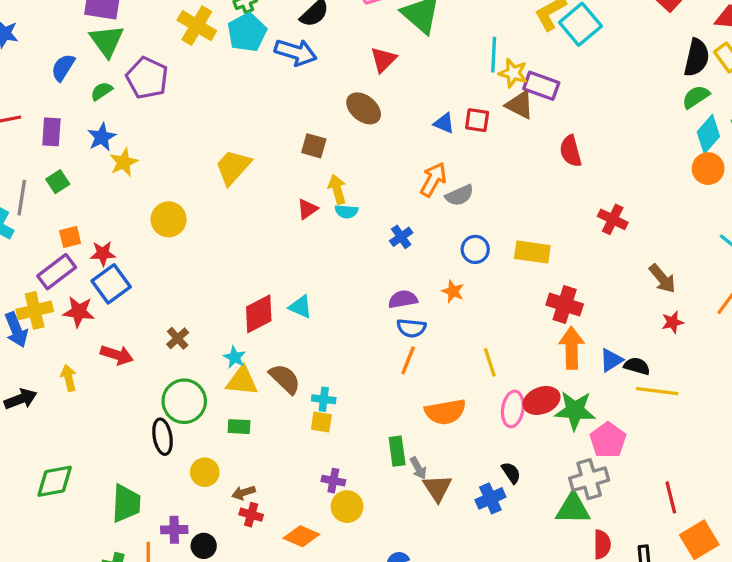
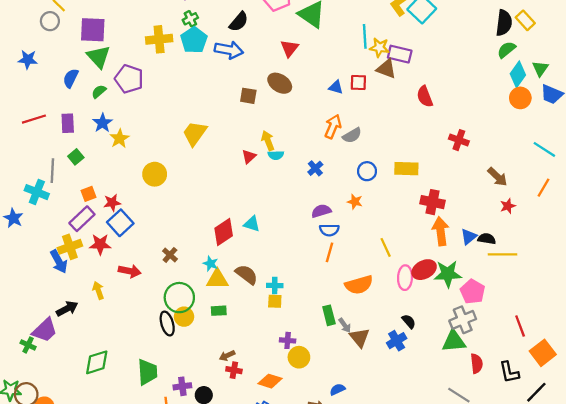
yellow cross: (197, 26) -> (159, 39), turned -30
brown square: (314, 146) -> (248, 96), moved
yellow circle: (205, 472) -> (184, 317), moved

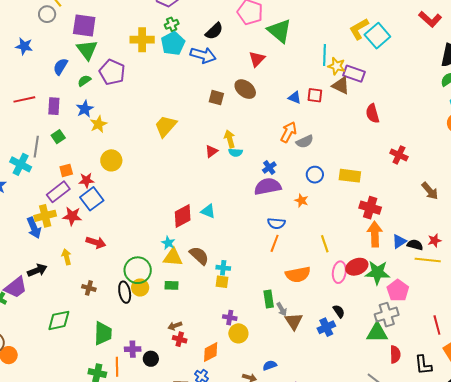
yellow circle: (155, 174) -> (111, 160), moved
red star: (508, 206) -> (434, 240), moved
purple semicircle: (321, 211) -> (268, 186), moved, size x1.5
brown cross: (170, 255) -> (89, 288), moved, turned -32
orange diamond: (270, 381) -> (211, 352), turned -50

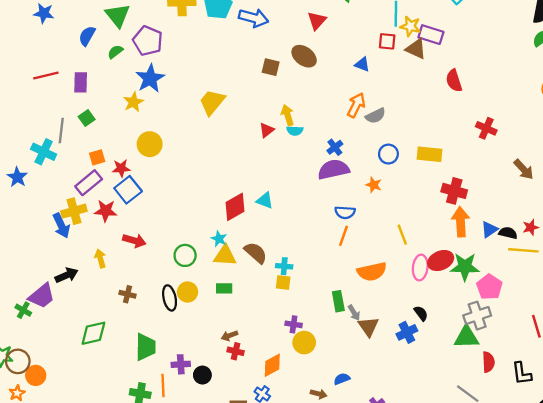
red square: (315, 95) -> (387, 41), moved
blue star: (85, 109) -> (150, 78), moved, size x1.4
green circle: (138, 270) -> (185, 255), moved, size x0.7

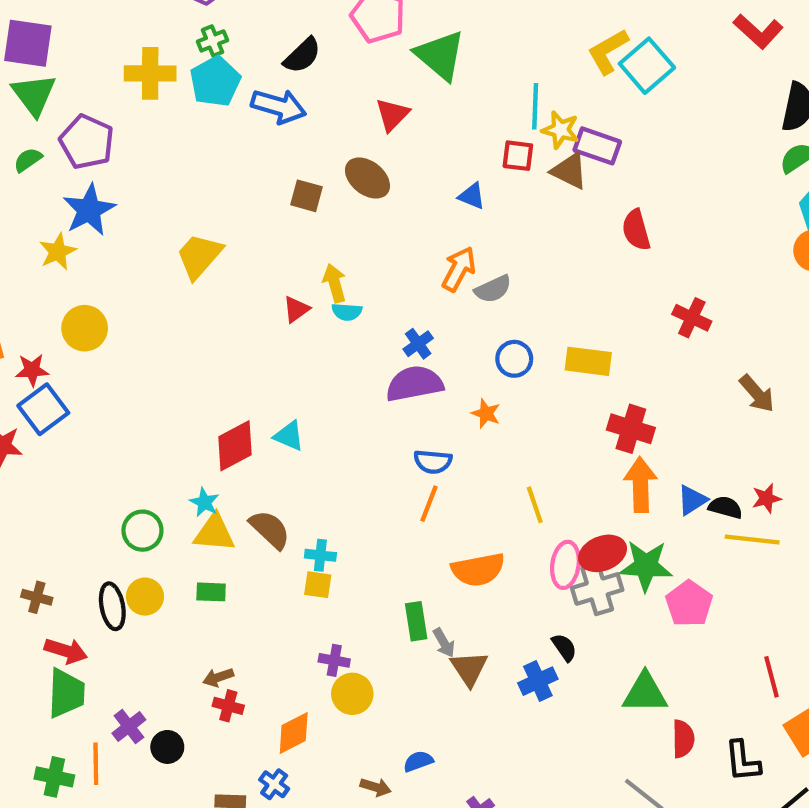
red arrow: (134, 241) -> (66, 651), moved
gray cross: (477, 316) -> (597, 589), moved
purple cross: (181, 364) -> (129, 726), turned -36

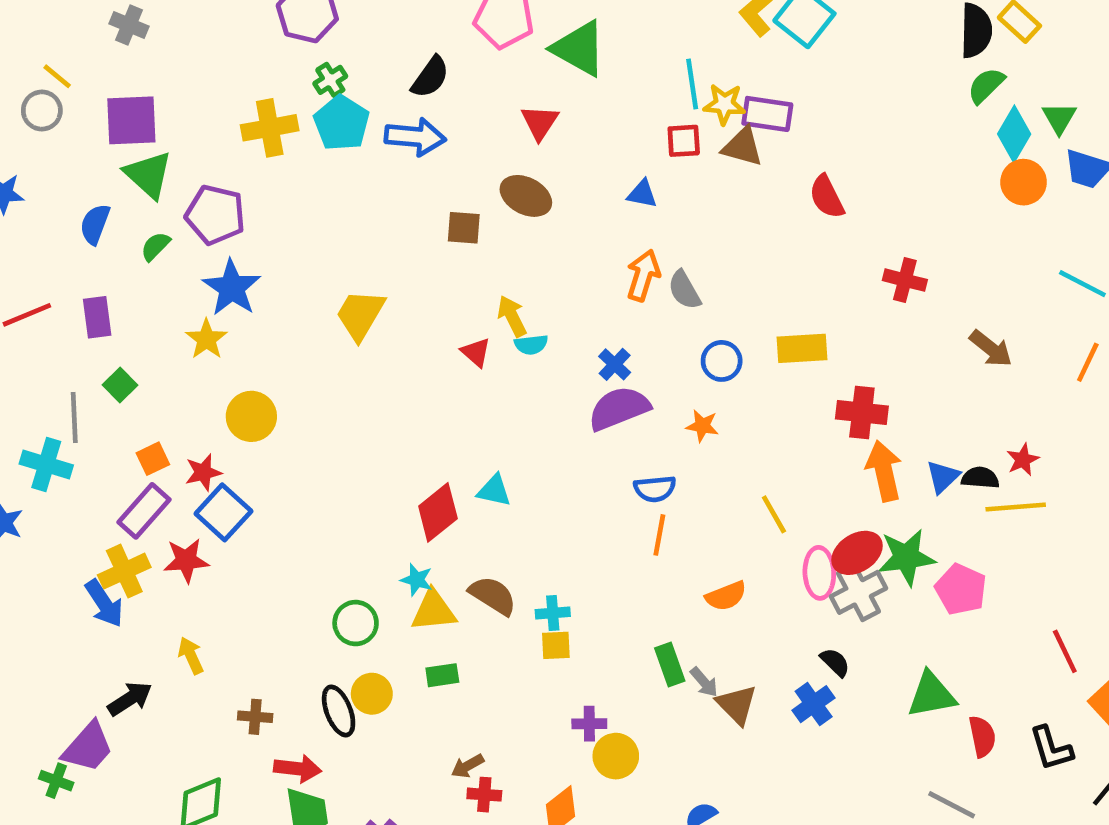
gray semicircle: (493, 289) -> (684, 290), turned 96
red triangle: (296, 309) -> (476, 352), turned -32
orange semicircle: (478, 570) -> (726, 596), size x0.7

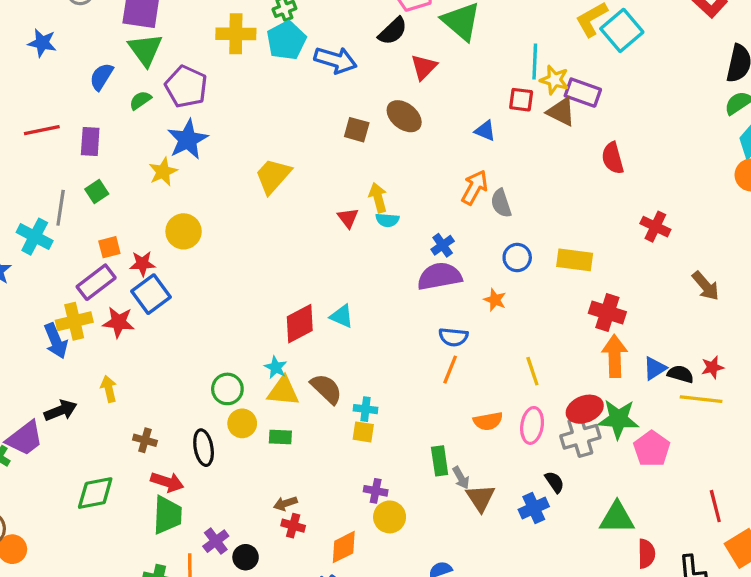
black semicircle: (430, 77) -> (393, 31), moved
pink ellipse: (819, 573) -> (532, 425), moved
yellow circle: (372, 694) -> (242, 423), moved

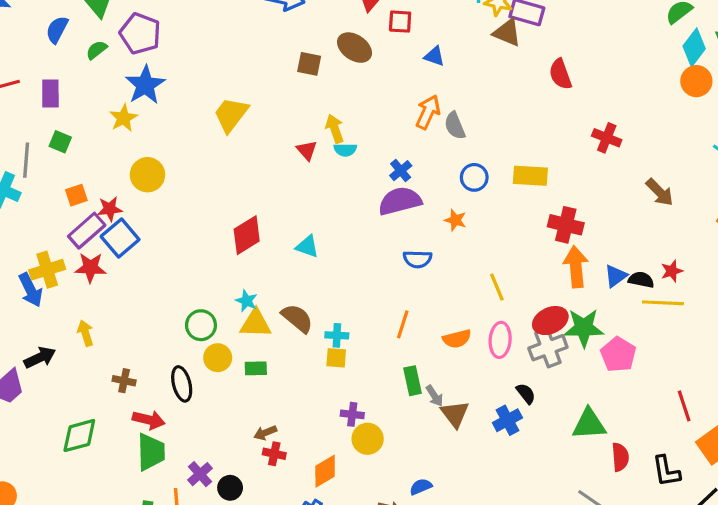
red square: (521, 100) -> (400, 22), moved
green square: (97, 192) -> (60, 142), turned -30
purple rectangle: (96, 282) -> (87, 231), moved
red diamond: (300, 324) -> (247, 235), moved
orange line: (450, 370) -> (403, 324), moved

